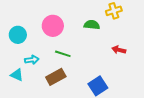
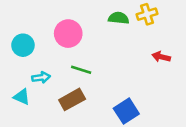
green semicircle: (92, 25) -> (119, 18), moved
red arrow: (119, 50) -> (161, 57), moved

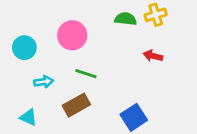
red arrow: (161, 57) -> (153, 56), moved
cyan triangle: (22, 97) -> (28, 117), moved

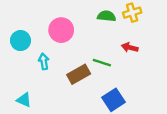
green line: (86, 74) -> (102, 63), moved
cyan arrow: (44, 82) -> (44, 61), moved, turned -91
brown rectangle: (76, 105) -> (79, 74), moved

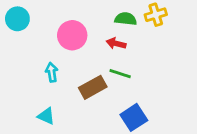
cyan circle: (20, 41) -> (17, 19), moved
red arrow: (130, 47) -> (116, 43), moved
cyan triangle: (24, 100) -> (46, 116), moved

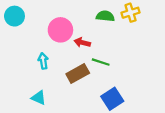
red arrow: (116, 43) -> (82, 43), moved

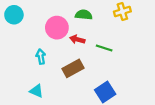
green semicircle: (105, 16) -> (84, 15), moved
green line: (101, 62) -> (104, 48), moved

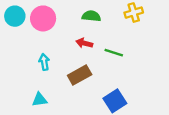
pink circle: (57, 28) -> (43, 18), moved
cyan triangle: (36, 91) -> (40, 100), turned -32

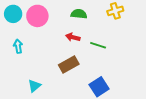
cyan arrow: (44, 62) -> (18, 46), moved
cyan triangle: (40, 100) -> (34, 86), turned -32

